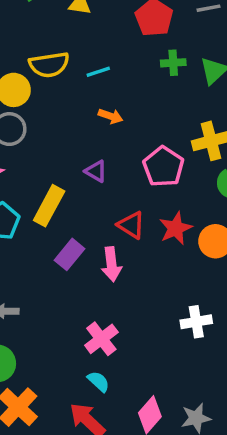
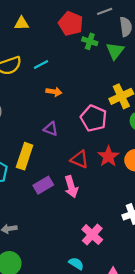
green cross: (173, 63) -> (90, 41), moved, turned 32
purple rectangle: (69, 254) -> (43, 185), turned 30
pink cross: (101, 339) -> (92, 235), moved

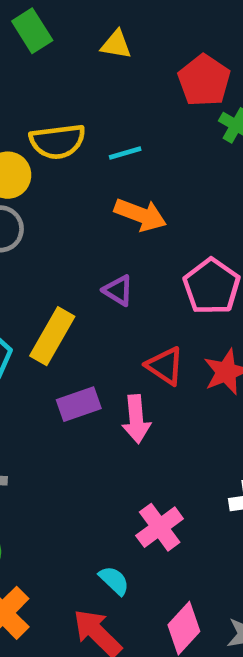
yellow triangle: (22, 23) -> (116, 45), moved
orange arrow: (54, 92) -> (140, 215), size x1.5

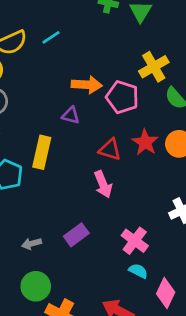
orange arrow: (140, 215) -> (87, 85), moved
purple rectangle: (79, 404) -> (76, 235), moved
cyan semicircle: (114, 581) -> (138, 271), moved

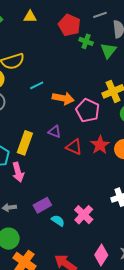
cyan line: (51, 37) -> (37, 85), moved
purple triangle: (71, 115) -> (54, 132), moved
pink arrow: (103, 184) -> (18, 172), moved
cyan semicircle: (138, 271) -> (58, 221), moved

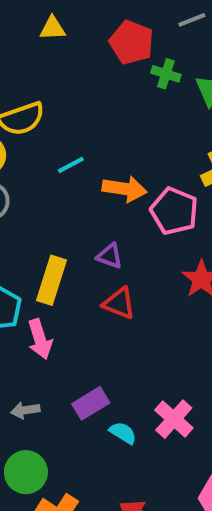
red triangle: (74, 147) -> (119, 303), moved

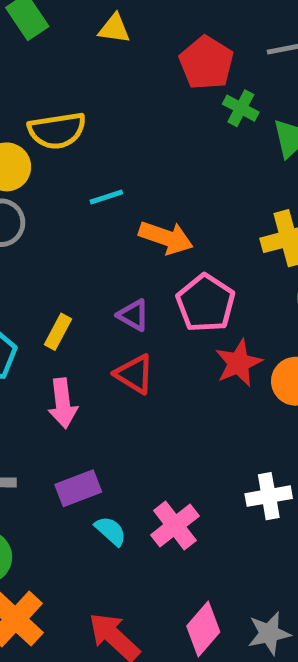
pink pentagon: (174, 211) -> (206, 303), moved
yellow rectangle: (51, 280) -> (58, 332), size x0.6
pink arrow: (40, 339) -> (63, 403), moved

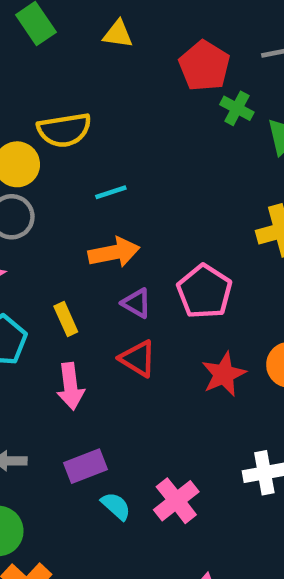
orange arrow: (166, 238) -> (114, 252), moved, turned -30
yellow rectangle: (58, 332) -> (66, 319), turned -52
red star: (239, 363) -> (224, 374), moved

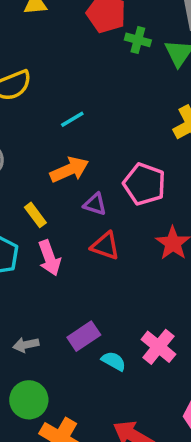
cyan line: (111, 192) -> (72, 119), moved
yellow rectangle: (66, 319) -> (35, 215), moved
pink arrow: (70, 386) -> (49, 258), moved

